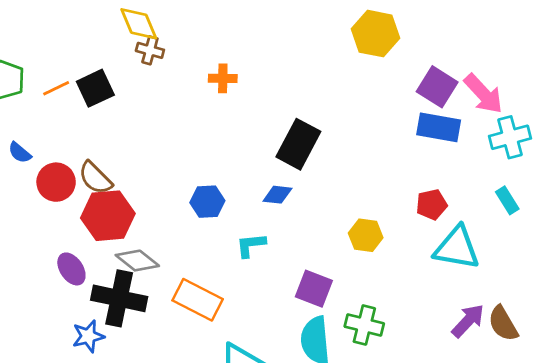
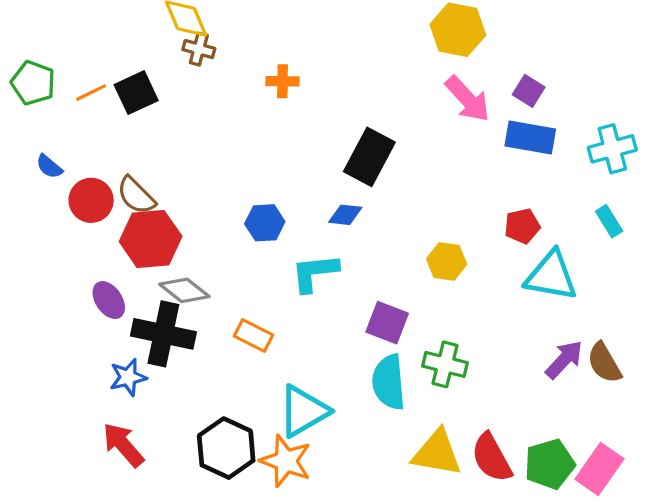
purple square: (437, 87) -> (529, 91), size x0.7
pink arrow: (483, 94) -> (468, 99), moved
cyan L-shape: (251, 245) -> (315, 273), size x1.4
orange rectangle: (198, 300) -> (254, 335), size x0.7

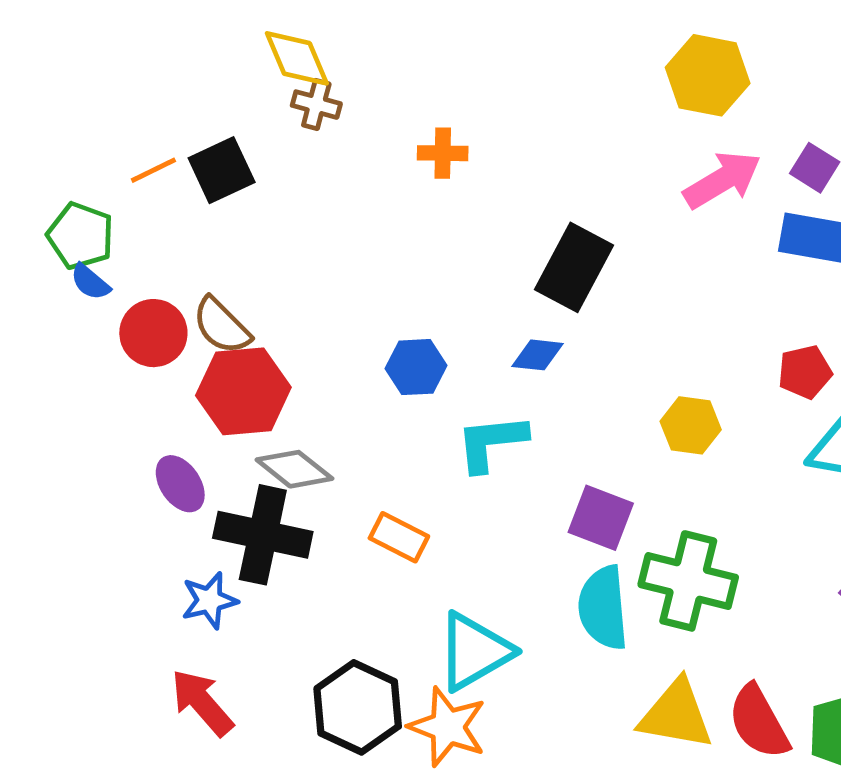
green pentagon: (33, 83) -> (81, 236), moved
pink arrow: (468, 99) -> (722, 180), turned -78
green cross: (445, 364) -> (688, 581), size x1.4

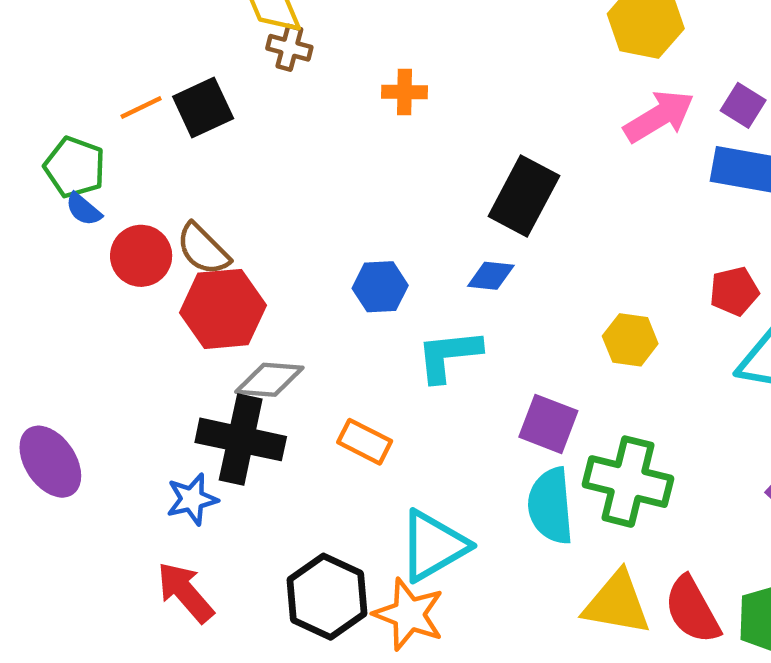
gray diamond: (294, 469) -> (269, 380), turned -34
purple ellipse: (180, 484) -> (50, 462), moved, size x1.4

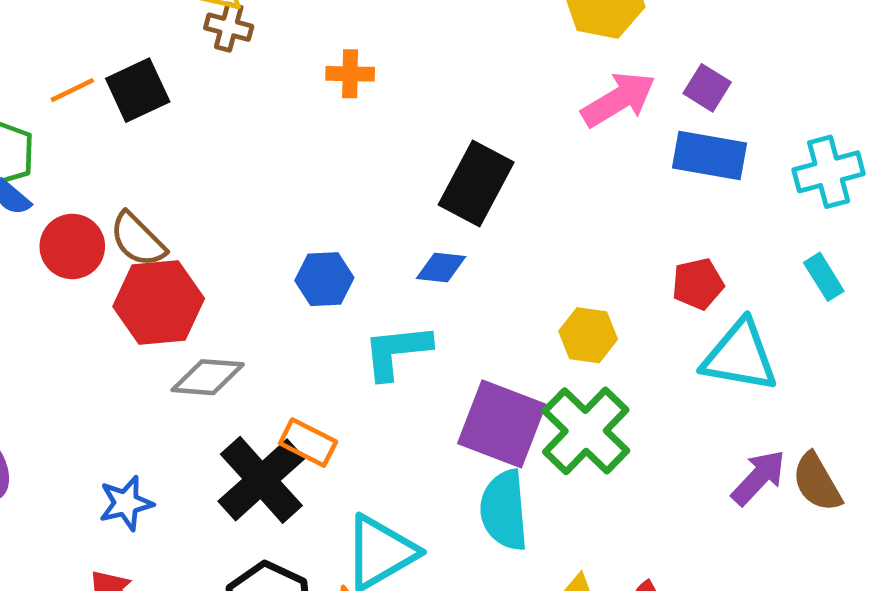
purple square: (548, 424) -> (502, 424), size x1.4
black cross: (241, 439) -> (261, 480), moved, turned 36
green cross: (628, 482) -> (586, 431), moved, turned 30

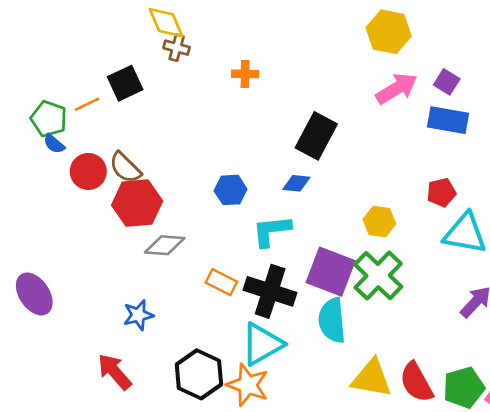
orange line: (72, 90) -> (87, 104), moved
black cross: (261, 480) -> (270, 291), moved, turned -30
blue star: (126, 503) -> (138, 315), moved

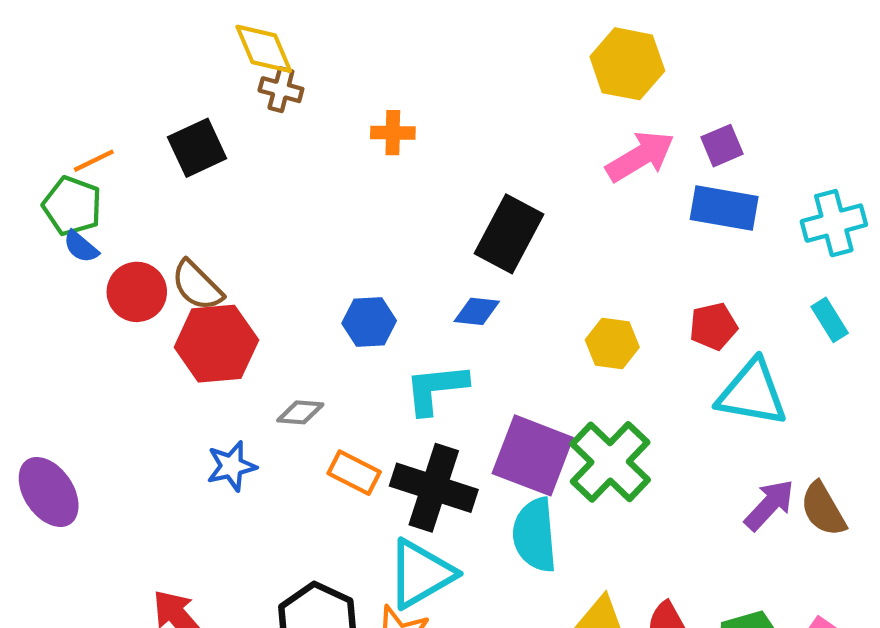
purple square: (447, 82) -> (722, 146), turned 35
orange line: (87, 104) -> (94, 161), moved
yellow hexagon: (379, 222) -> (612, 344), moved
gray diamond: (165, 245) -> (300, 412), moved, size x0.7
blue star: (138, 315) -> (231, 466), moved

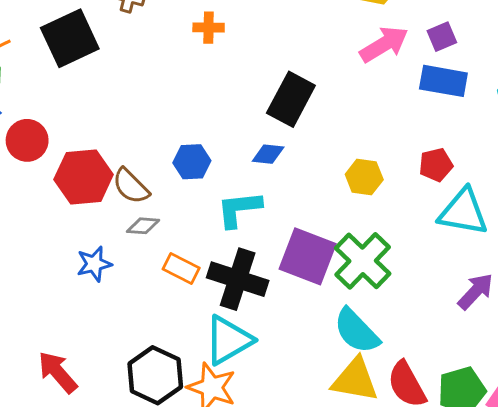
black square: (197, 148) -> (70, 38), size x1.4
brown semicircle: (197, 285) -> (131, 186), moved
cyan semicircle: (535, 535) -> (357, 331), moved, turned -39

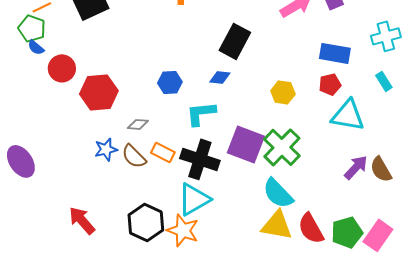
blue rectangle: (443, 81) -> (335, 53), moved
brown semicircle: (131, 186) -> (134, 156), moved

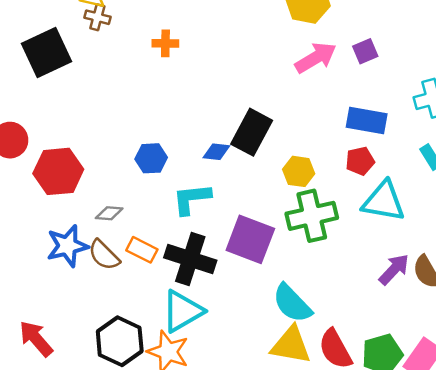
black rectangle: (235, 41) -> (252, 132), moved
green cross: (282, 147) -> (312, 216), moved, turned 33
blue star: (106, 149) -> (67, 246), size x1.4

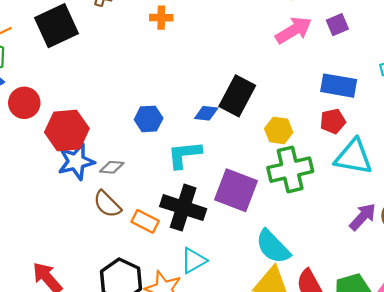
blue star: (67, 246) -> (76, 162), moved
orange rectangle: (142, 250) -> (145, 221), moved
cyan triangle: (182, 311) -> (193, 261), moved, size x0.7

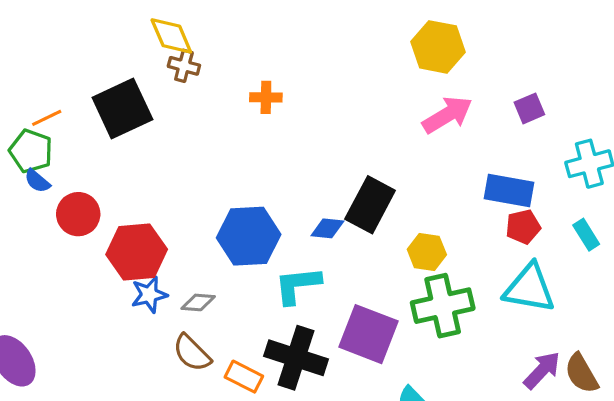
purple square: (337, 25) -> (529, 108), moved
blue hexagon: (149, 119) -> (249, 236), size x1.6
red pentagon: (333, 121) -> (523, 227), moved
blue star: (76, 162) -> (149, 295), size x0.7

